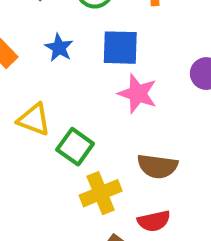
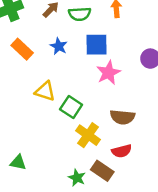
pink star: (138, 94) -> (108, 73), turned 30
yellow cross: (101, 193) -> (88, 135), turned -30

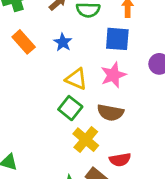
blue square: (97, 45) -> (117, 39), moved
yellow triangle: (45, 91) -> (76, 79), moved
brown semicircle: (122, 117) -> (110, 113), moved

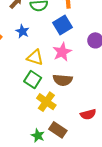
blue square: (117, 39) -> (63, 25), turned -30
red semicircle: (120, 160) -> (88, 114), moved

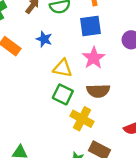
blue square: (63, 25) -> (90, 26), turned 30

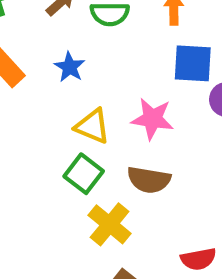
blue square: (90, 26) -> (193, 63), moved
pink star: (94, 58) -> (152, 119), turned 30

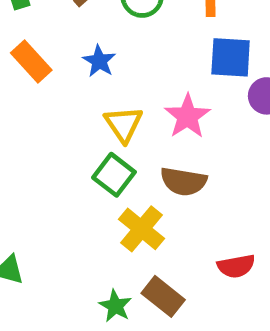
pink star: (152, 119) -> (187, 116), turned 30
yellow triangle: (92, 126) -> (124, 124), turned 33

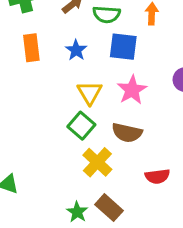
blue square: (231, 57) -> (123, 47), moved
orange rectangle: (31, 62) -> (31, 48), turned 32
red semicircle: (236, 266) -> (157, 176), moved

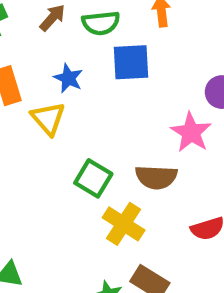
pink star: (132, 90) -> (191, 132), moved
yellow triangle: (90, 93) -> (48, 118), moved

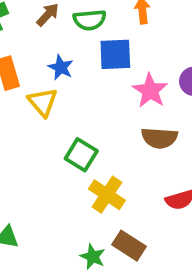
pink star: (191, 132) -> (150, 91), moved
brown semicircle: (156, 177) -> (159, 138), moved

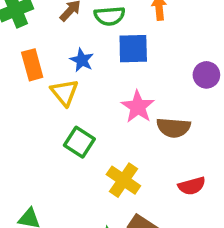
pink star: (150, 91) -> (138, 107), moved
green square: (81, 155) -> (79, 142), moved

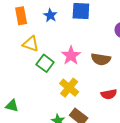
yellow triangle: (64, 92) -> (31, 44), moved, turned -36
pink star: (138, 107) -> (71, 55), moved

